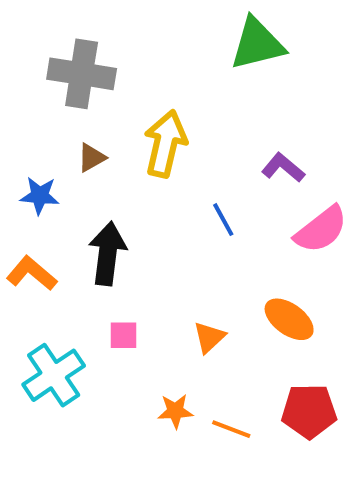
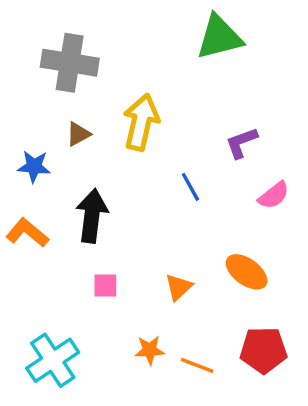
purple L-shape: (283, 168) -> (241, 143), turned -60
pink semicircle: (321, 229) -> (274, 195), size x0.7
cyan cross: (54, 375) -> (53, 360), moved

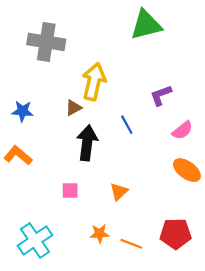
brown triangle: (78, 134) -> (73, 108), moved
black arrow: (92, 216) -> (87, 143), moved
orange ellipse: (247, 272) -> (187, 170), moved

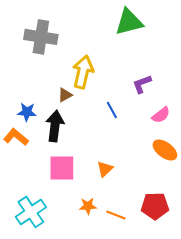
blue star: (22, 111) -> (27, 112), moved
black arrow: (87, 143) -> (55, 126), moved
pink square: (70, 191) -> (62, 168), size x1.8

